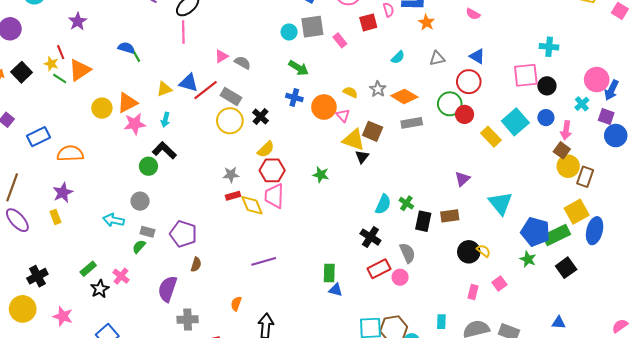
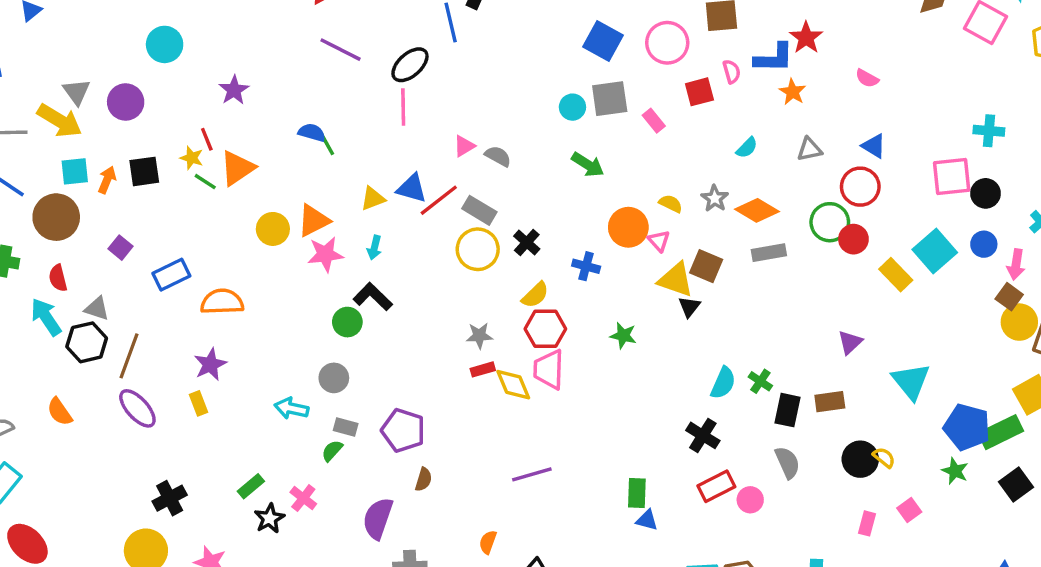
black square: (22, 72) -> (144, 171), turned 36
blue cross: (294, 97) -> (586, 266), moved
gray semicircle: (407, 253) -> (787, 463), moved

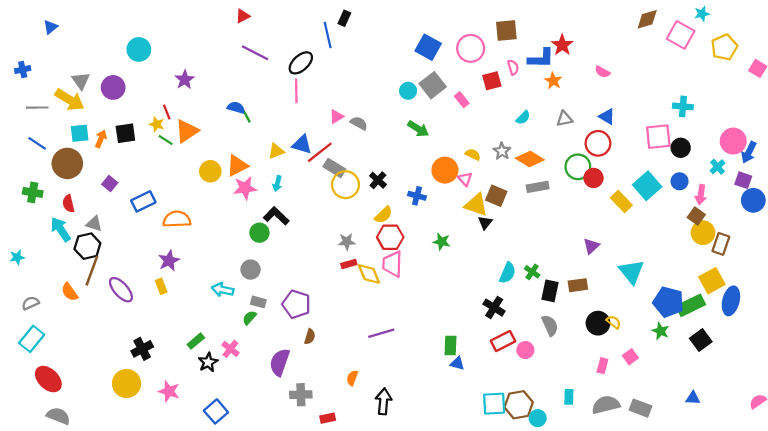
gray square: (610, 99) -> (433, 85), turned -30
gray rectangle: (479, 210) -> (334, 168), moved
brown line: (129, 356) -> (92, 271), moved

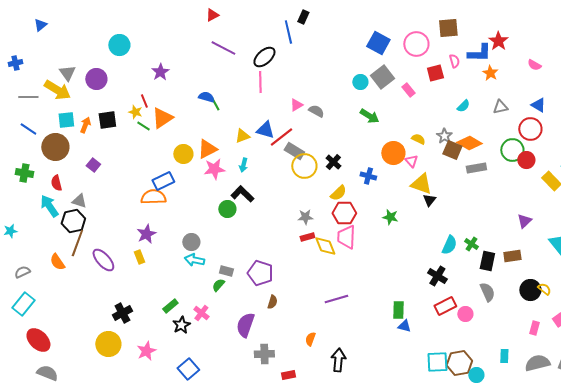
brown square: (496, 196) -> (452, 150), moved
blue rectangle: (143, 201) -> (163, 181), moved
gray circle: (251, 270) -> (191, 242), moved
pink star: (169, 391) -> (146, 351), turned 30

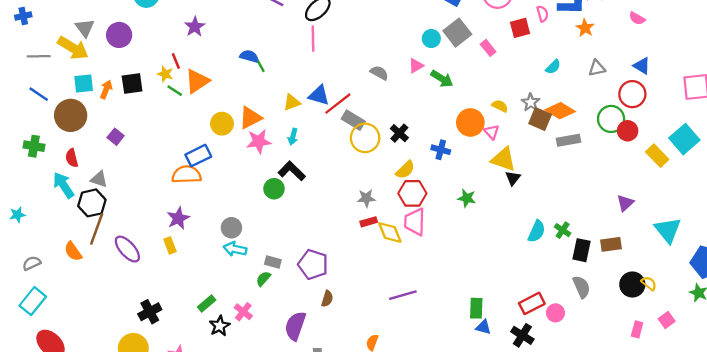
pink triangle: (296, 105) -> (416, 66), moved
black cross: (437, 276) -> (522, 335), moved

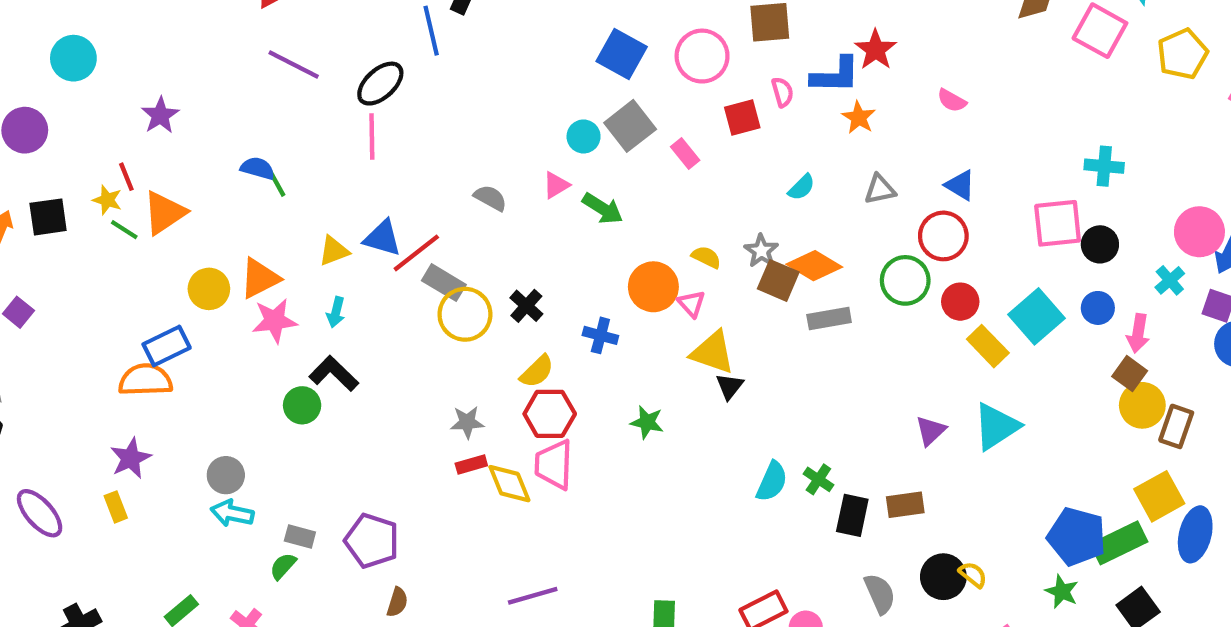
red circle: (628, 131) -> (960, 302), moved
cyan triangle: (668, 230) -> (996, 426), moved, turned 36
gray semicircle: (581, 287) -> (880, 594), moved

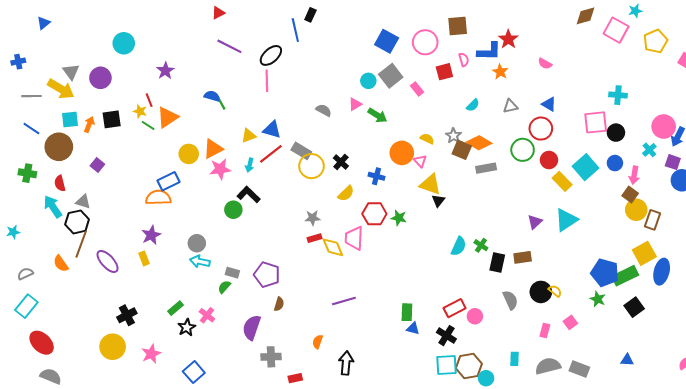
red line: (416, 253) -> (271, 154), moved
red hexagon: (550, 414) -> (374, 214), moved

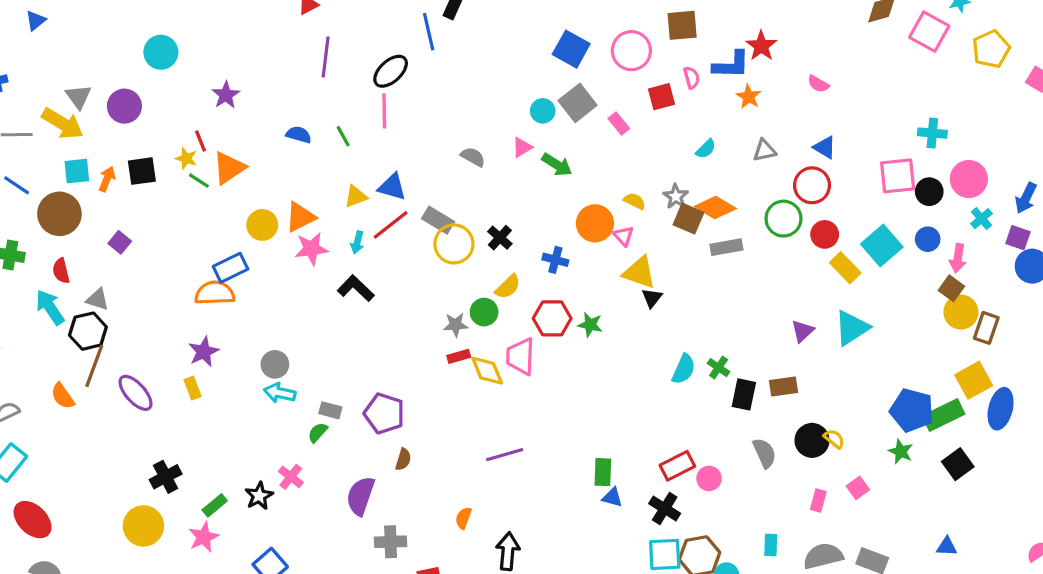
purple line: (229, 46) -> (326, 57), turned 70
green line: (221, 103) -> (343, 136), moved
pink circle: (664, 127) -> (969, 179), moved
green circle: (233, 210) -> (484, 312), moved
green rectangle: (176, 308) -> (215, 505), moved

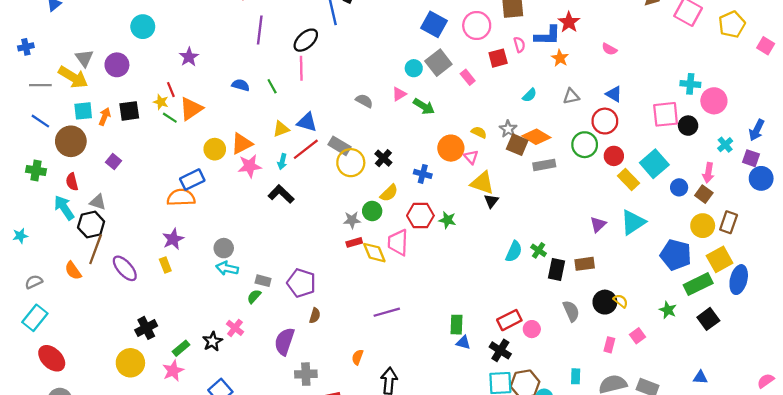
pink circle: (969, 179) -> (714, 101), moved
blue circle: (928, 239) -> (679, 187), moved
yellow circle: (961, 312) -> (703, 226), moved
blue pentagon: (912, 410) -> (676, 255), moved

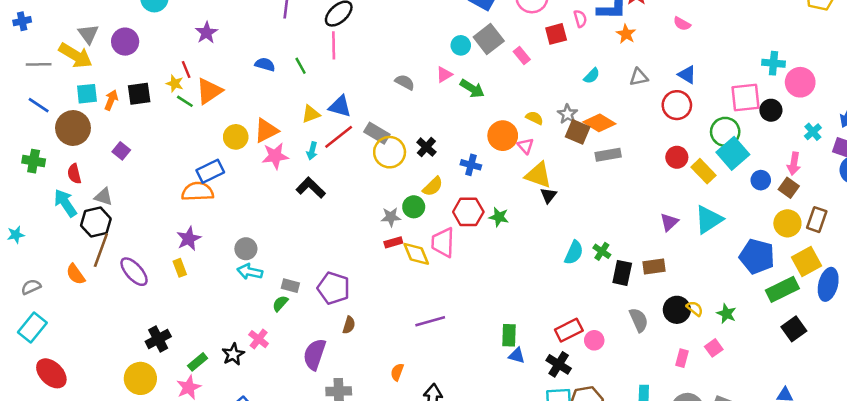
green circle: (585, 145) -> (725, 132), moved
red circle: (614, 156) -> (677, 157), moved
green star: (668, 310) -> (726, 314), moved

